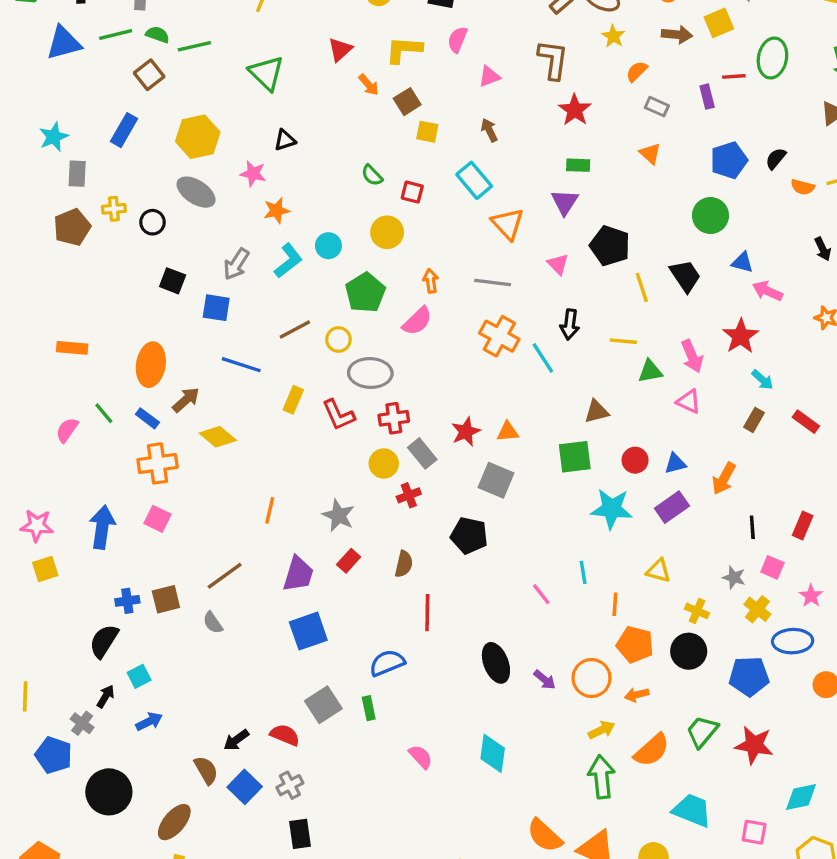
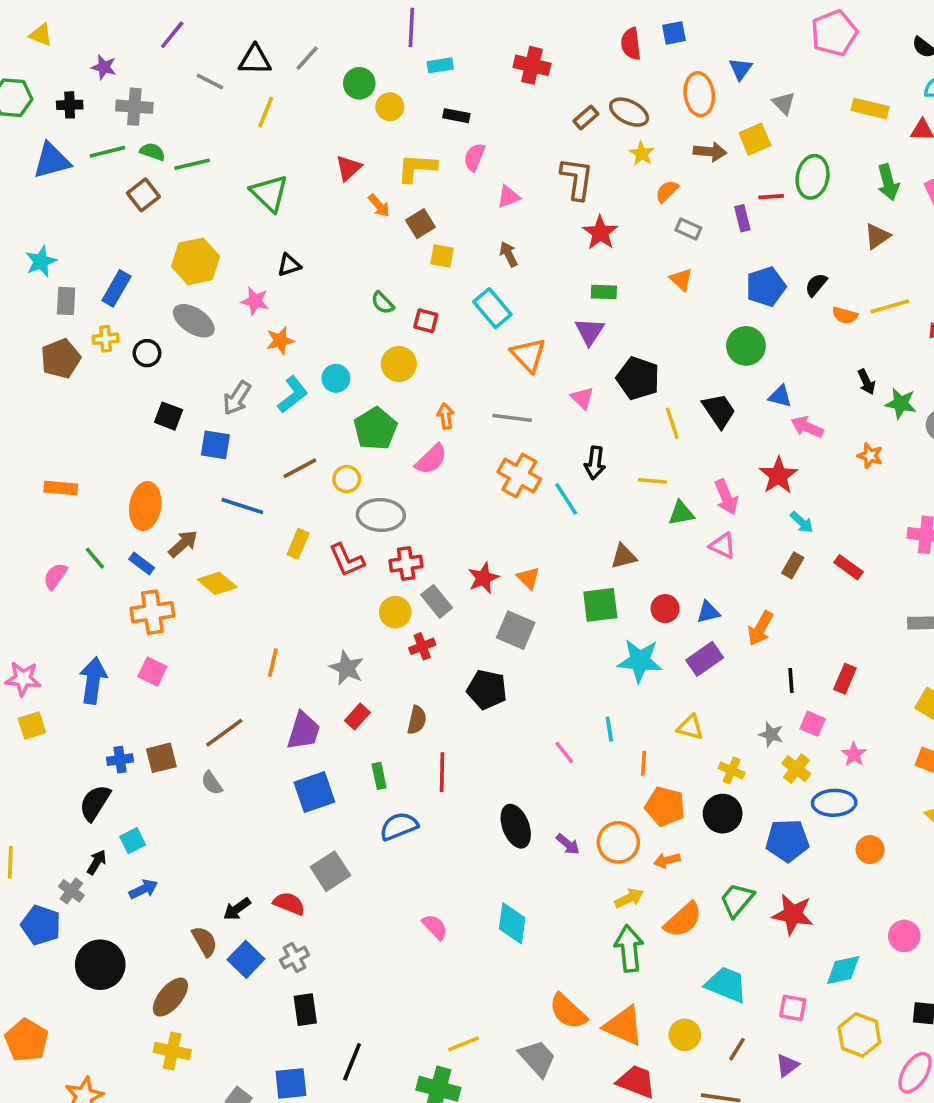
blue rectangle: (124, 130) -> (116, 288), moved
orange triangle: (508, 432) -> (528, 578), turned 50
green rectangle: (369, 708) -> (379, 776), moved

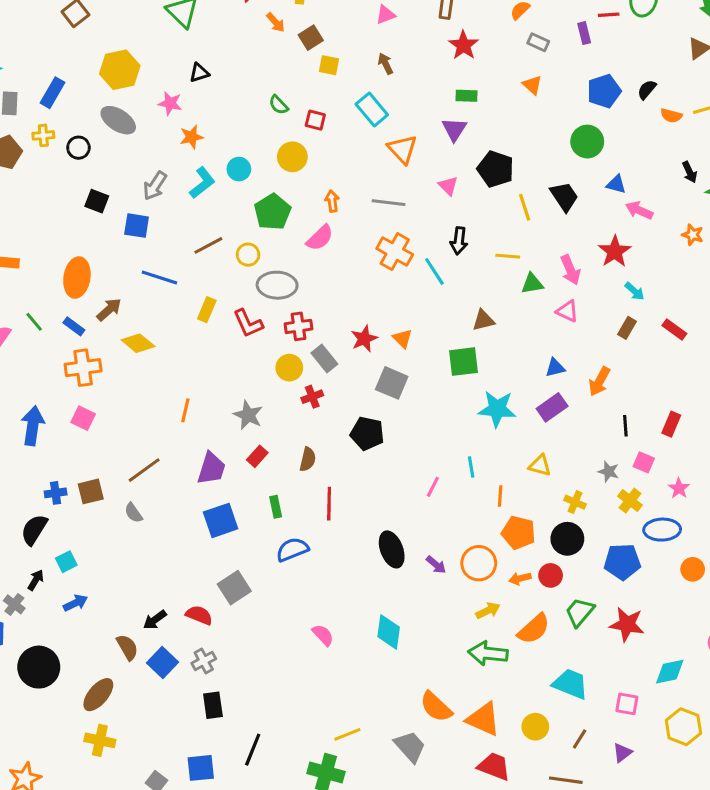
red circle: (665, 609) -> (551, 575), moved
pink line: (564, 752) -> (433, 487), turned 65
green arrow: (629, 948) -> (488, 653), turned -78

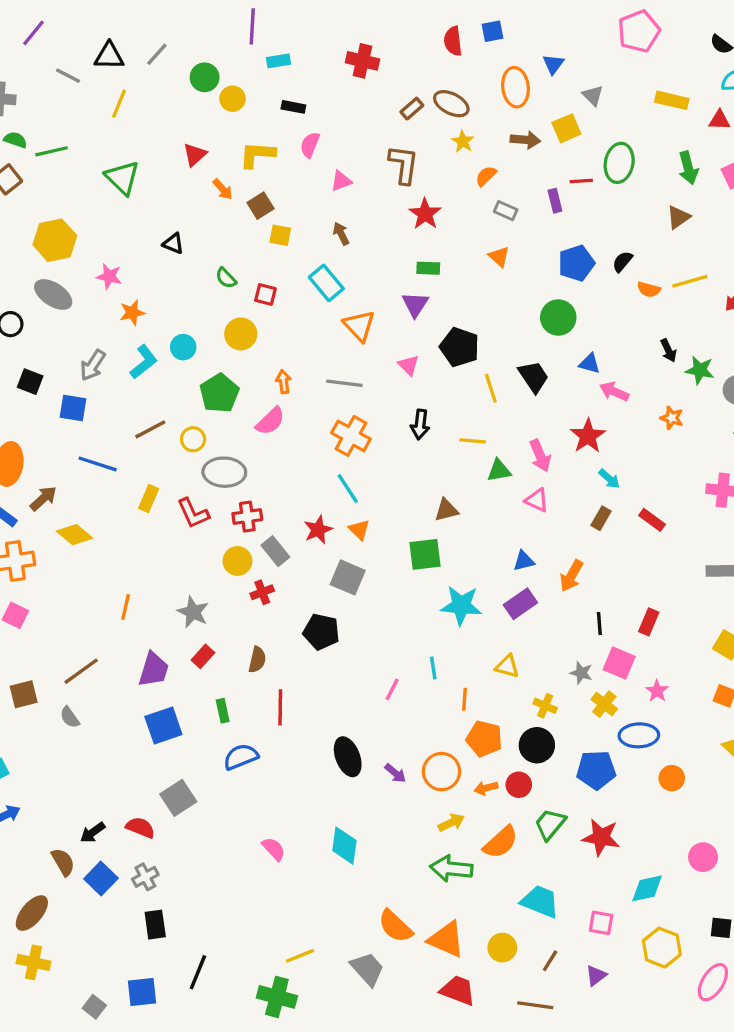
black triangle: (199, 73) -> (173, 243), moved, turned 40
cyan line: (434, 271) -> (348, 489), moved
pink square: (644, 462) -> (619, 663), size x1.4

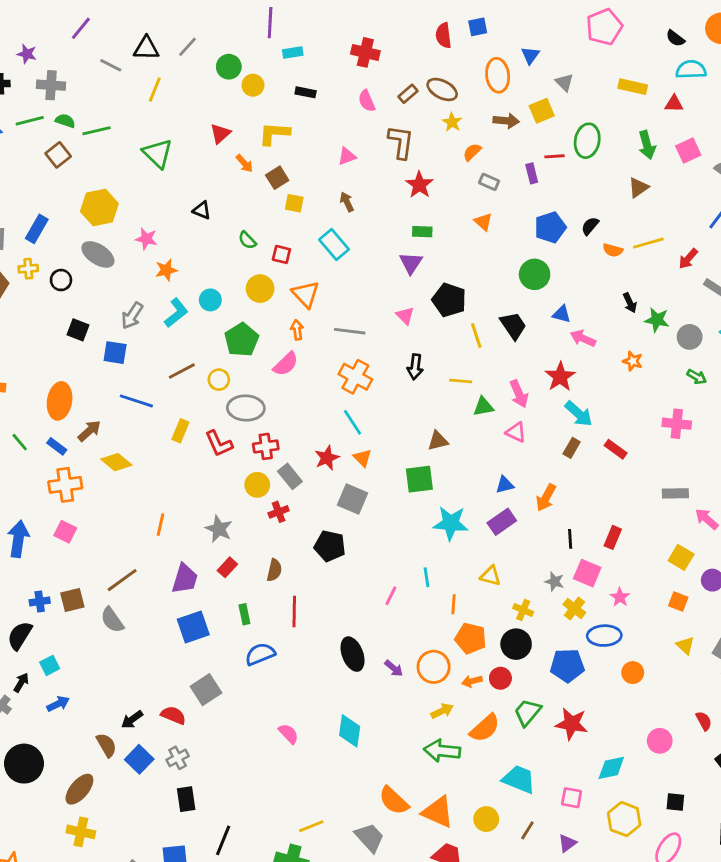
pink semicircle: (310, 145) -> (367, 101), moved, turned -45
orange triangle: (359, 326) -> (306, 294), moved
cyan arrow: (609, 479) -> (579, 414), size x1.5
gray semicircle: (70, 717) -> (112, 620), size x1.4

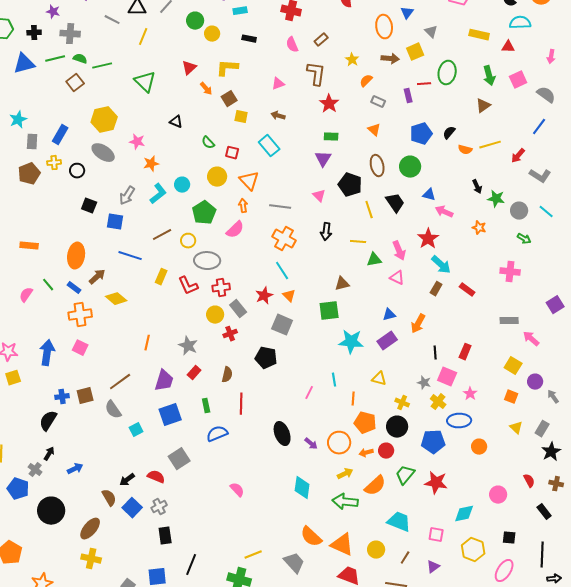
brown ellipse: (442, 89) -> (377, 166), moved, turned 50
brown arrow: (347, 202) -> (278, 116), turned -48
cyan square: (50, 665) -> (136, 430), moved
cyan diamond: (350, 731) -> (302, 488), moved

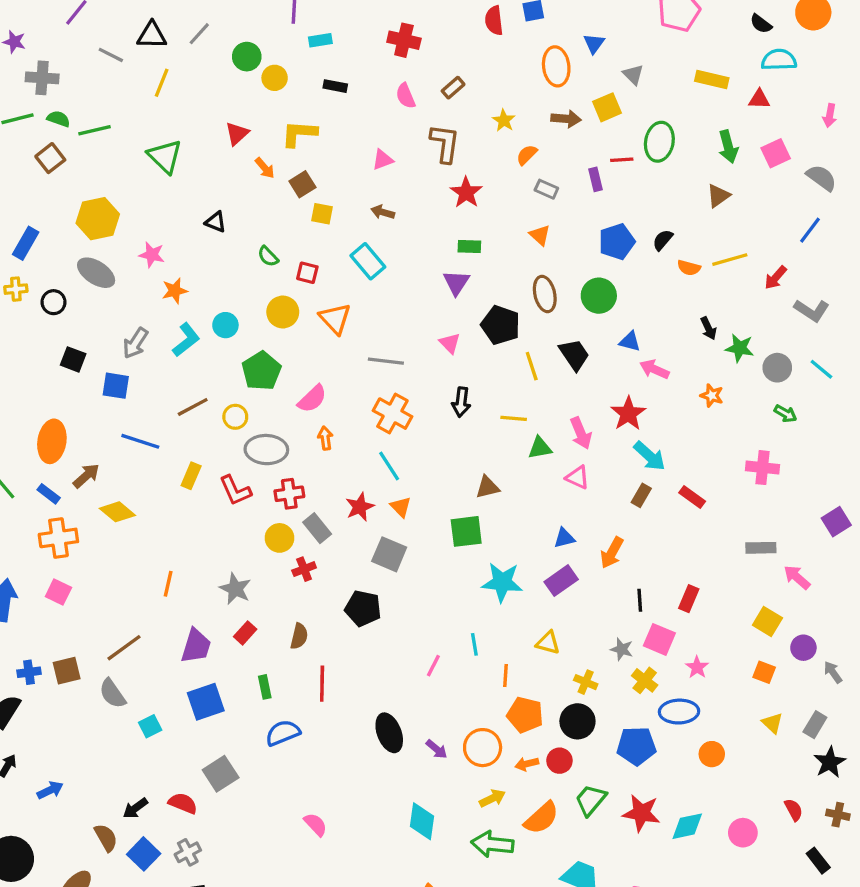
orange arrow: (243, 206) -> (325, 438), moved
cyan diamond: (464, 514) -> (687, 826), moved

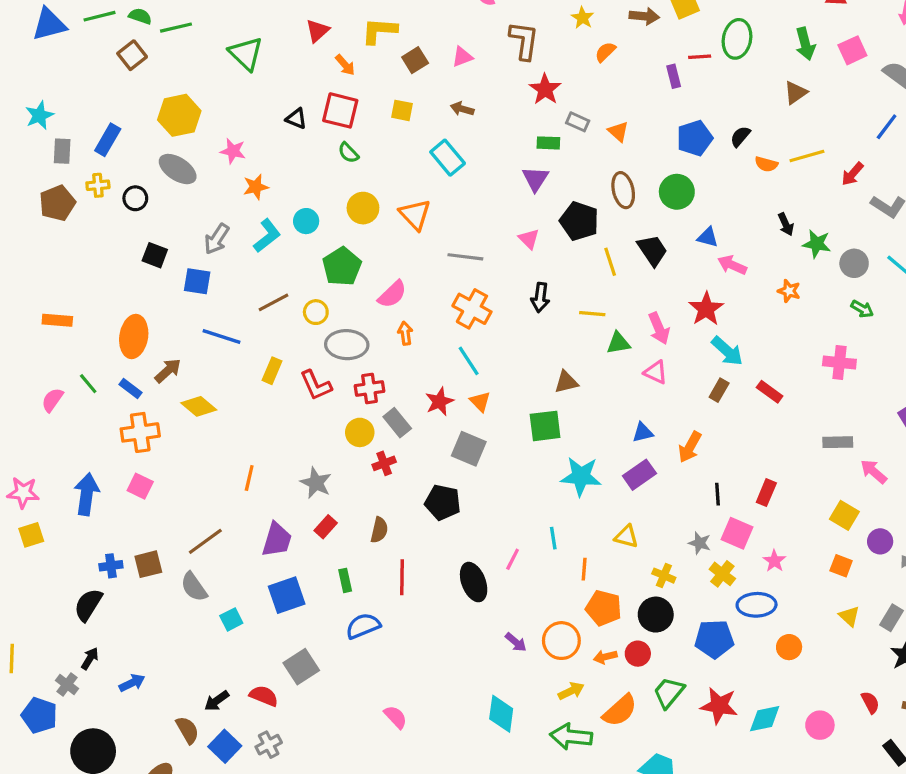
brown square: (302, 184) -> (415, 60), moved
gray rectangle: (546, 189) -> (578, 122), moved
red square: (307, 273) -> (340, 110), moved, size x1.6
black ellipse: (389, 733) -> (474, 582), moved

